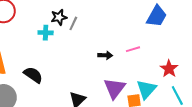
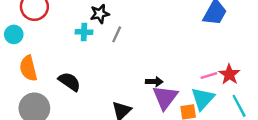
gray line: (73, 23) -> (117, 34), moved
pink line: (133, 49) -> (209, 76), moved
black arrow: (105, 55) -> (154, 82), moved

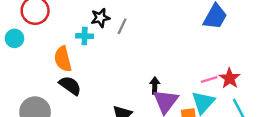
gray line: (117, 34) -> (122, 26), moved
orange semicircle: (28, 68) -> (63, 59), moved
black arrow: (154, 82) -> (155, 86), turned -91

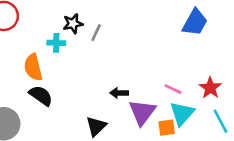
pink line: (209, 79) -> (173, 89), moved, turned 42
black arrow: (155, 86) -> (119, 93), moved, turned -91

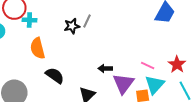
black star: (73, 24) -> (72, 26), moved
cyan cross: (56, 43) -> (29, 20), moved
black semicircle: (41, 96) -> (55, 76), moved

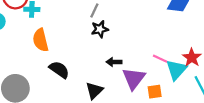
black star: (72, 26) -> (100, 29), moved
cyan triangle: (155, 85) -> (176, 70), moved

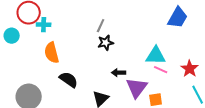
cyan triangle: (176, 70) -> (156, 56), moved, turned 50

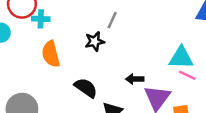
black star: (106, 43) -> (95, 41), moved
black semicircle: (69, 80) -> (86, 88), moved

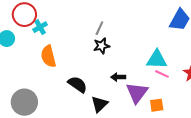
cyan cross: (41, 19) -> (40, 27), turned -32
black star: (95, 41) -> (102, 46), moved

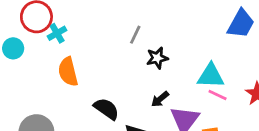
black star: (102, 46) -> (157, 58), moved
black arrow: (118, 77) -> (160, 99), turned -40

